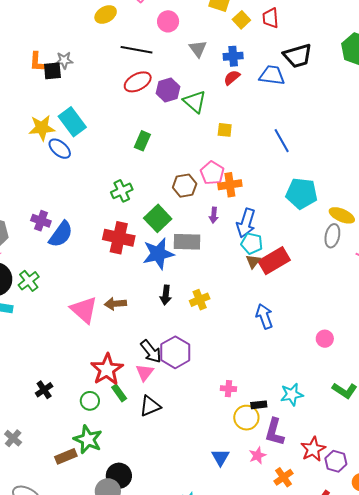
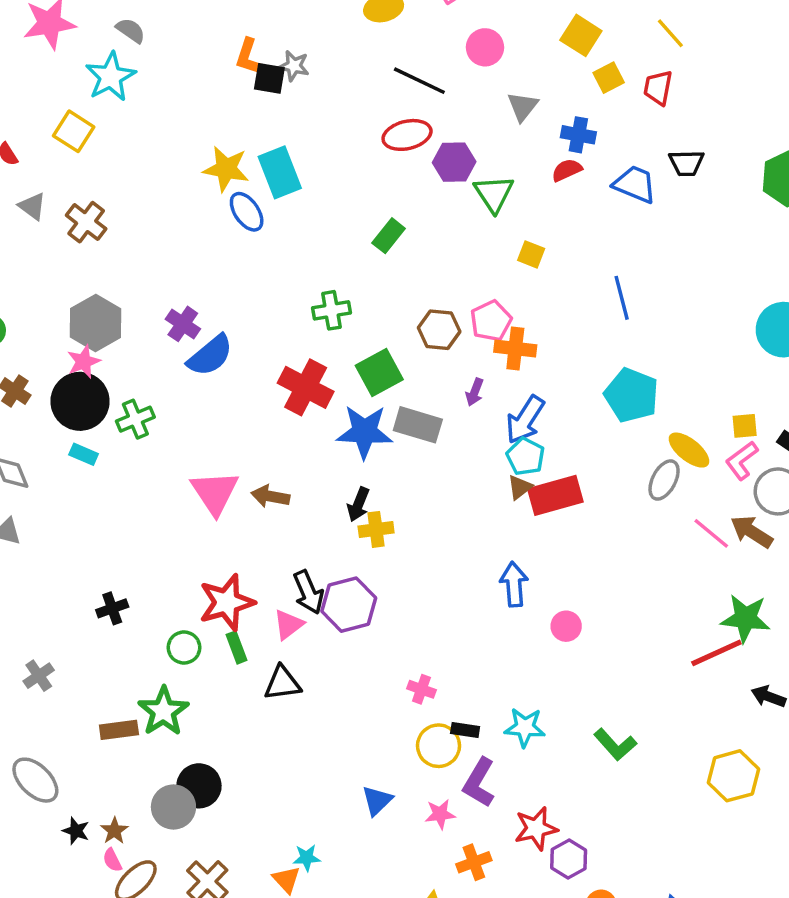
black trapezoid: (298, 56) -> (687, 163), size x0.7
yellow cross: (200, 300) -> (376, 529), moved
pink circle: (325, 339) -> (566, 626), moved

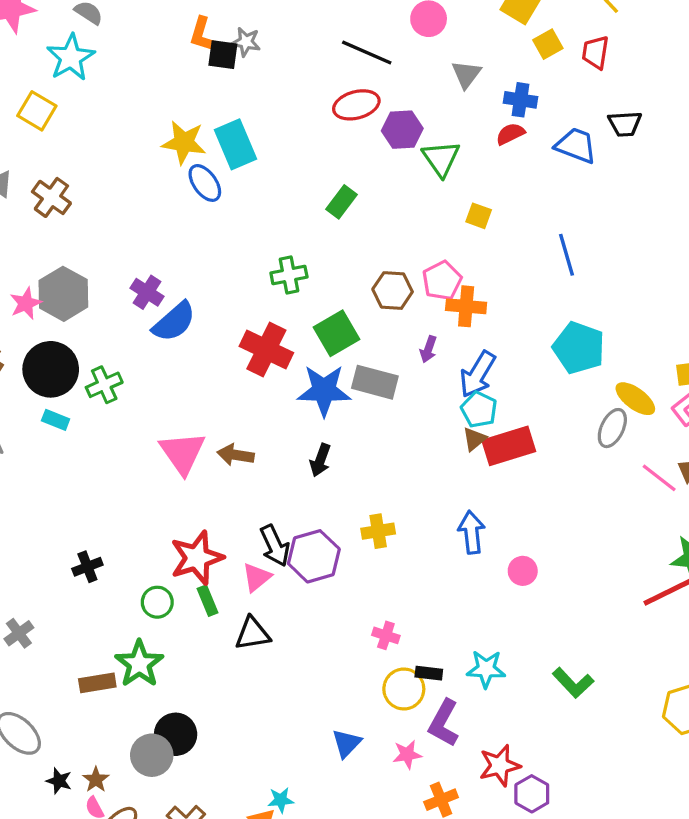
pink star: (84, 362) -> (26, 303), moved
yellow cross: (376, 529) -> (378, 531), moved

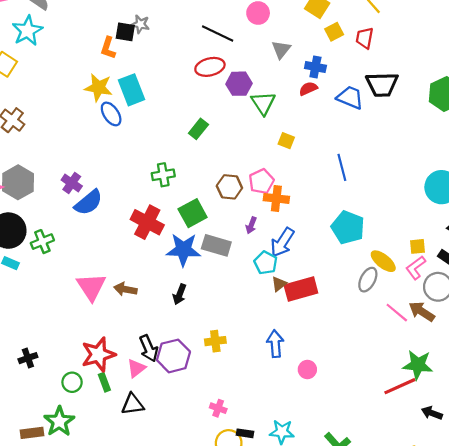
orange L-shape: (202, 34) -> (108, 48), moved
black trapezoid: (625, 124) -> (382, 84), size x1.5
cyan pentagon: (479, 409) -> (266, 263), moved

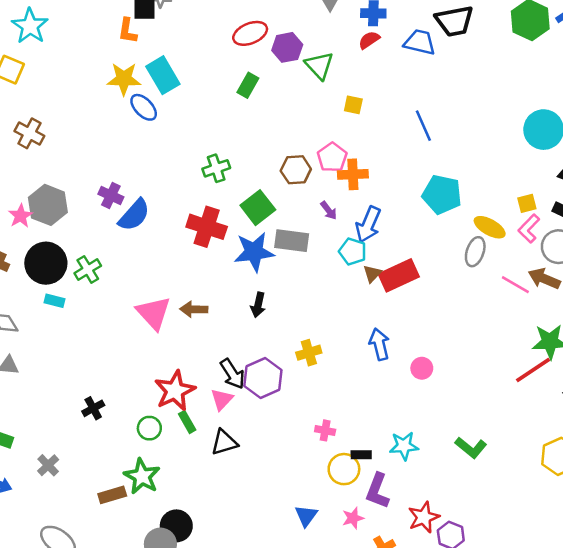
green rectangle: (198, 129) -> (248, 85), moved
purple arrow: (251, 225) -> (329, 211), turned -49

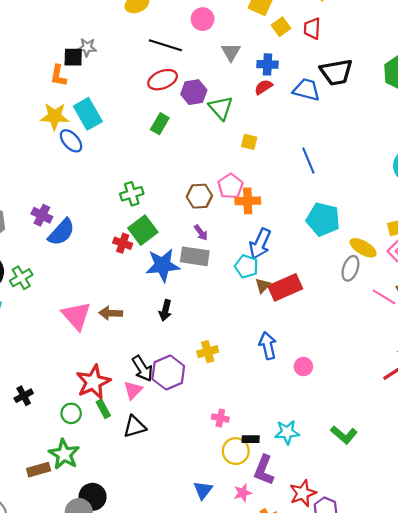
green square: (258, 208) -> (143, 230), moved
purple arrow: (329, 211) -> (201, 233), moved
red cross: (207, 227) -> (123, 243), size x0.6

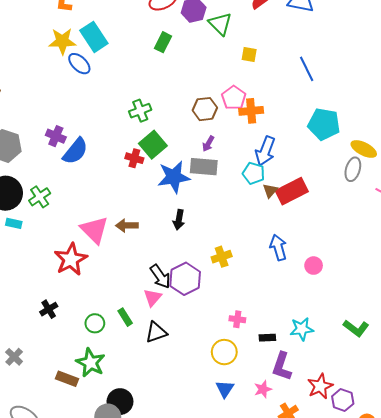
purple arrow: (201, 233) -> (208, 144), turned 70
red star: (93, 382) -> (71, 259), moved
yellow circle: (236, 451) -> (224, 352), moved
brown rectangle: (39, 470) -> (67, 379), turned 40

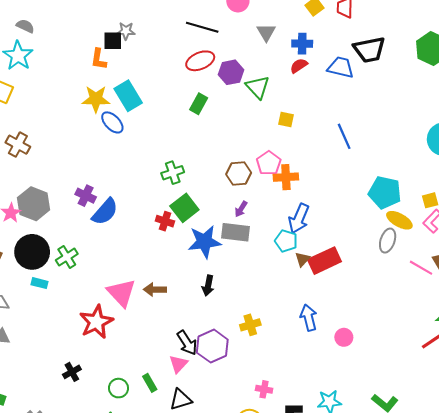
cyan pentagon: (324, 124) -> (385, 192), moved

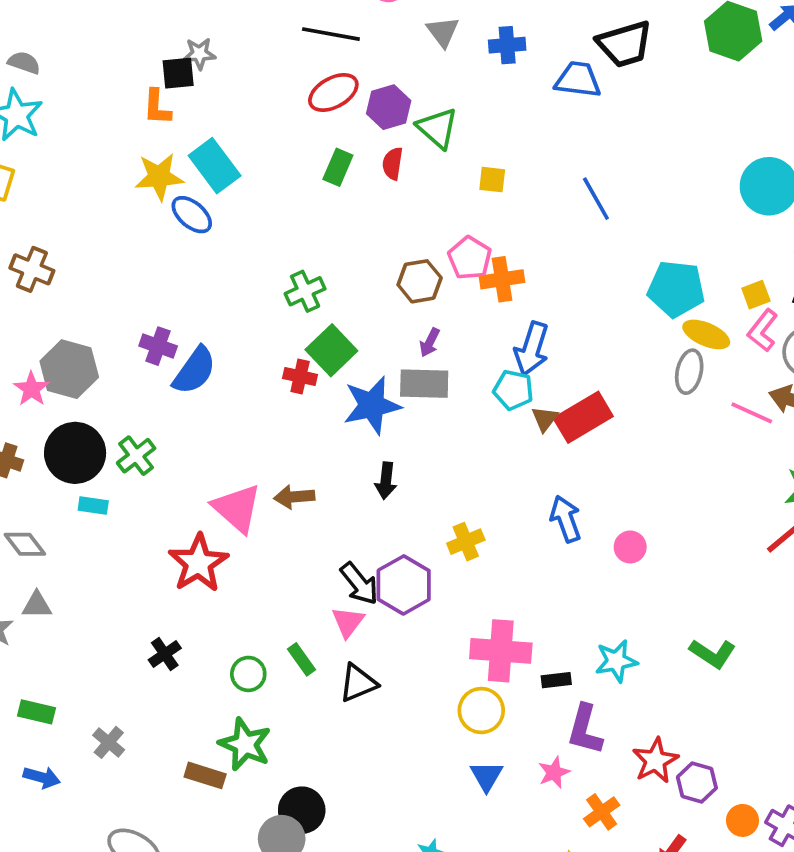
red semicircle: (299, 66) -> (393, 164), moved, turned -42
pink cross: (264, 389) -> (501, 651), size x2.0

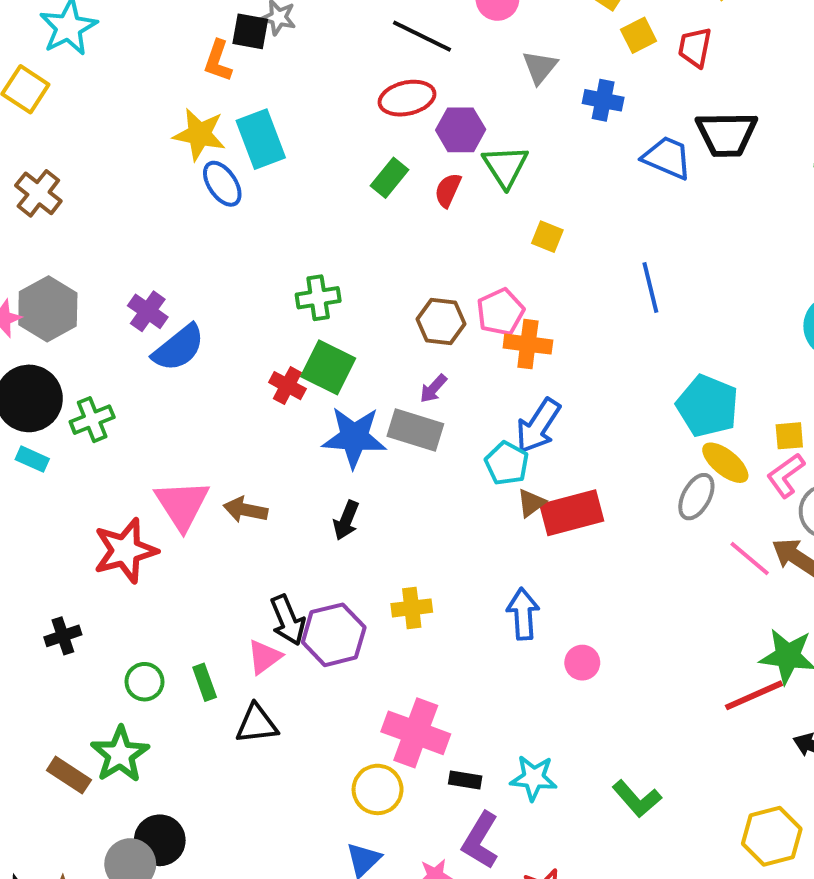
green square: (331, 350) -> (328, 367), turned -36

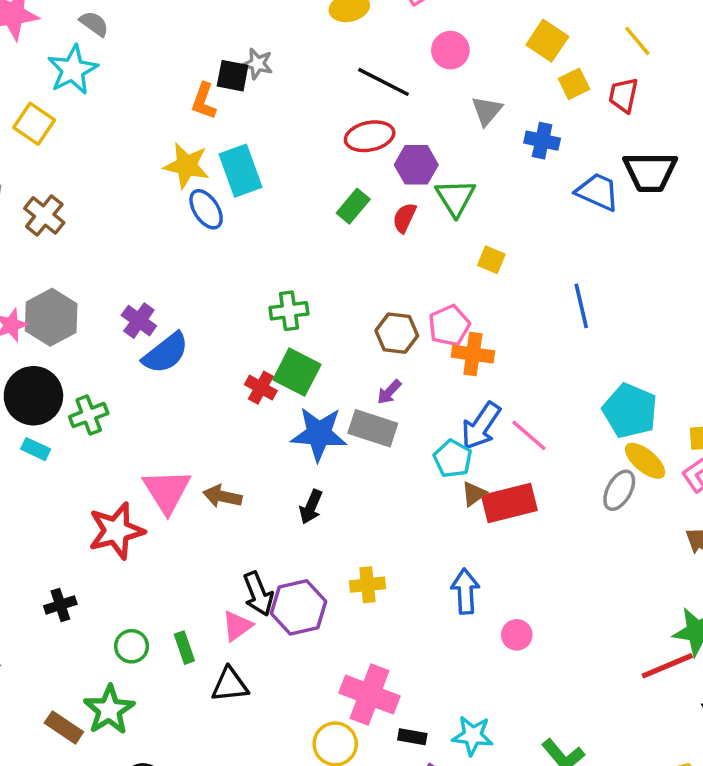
pink line: (750, 558) -> (529, 435), moved

